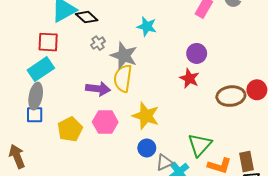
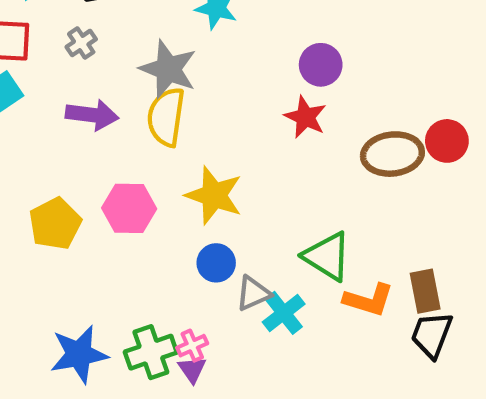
gray cross: (98, 43) -> (81, 43), moved
purple arrow: (98, 89) -> (92, 115), moved
green triangle: (200, 145) -> (327, 256), turned -40

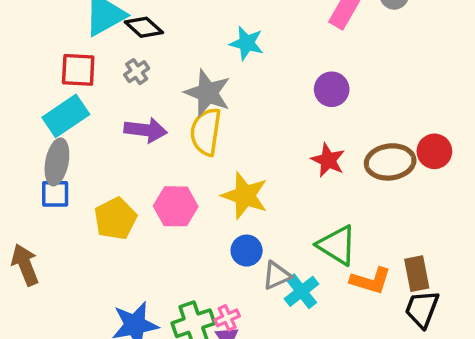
red star: (305, 117) -> (328, 160), moved

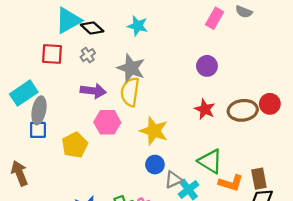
cyan star: (247, 43) -> (138, 26), moved
cyan rectangle: (66, 116) -> (24, 93), moved
pink hexagon: (176, 206) -> (107, 122), moved

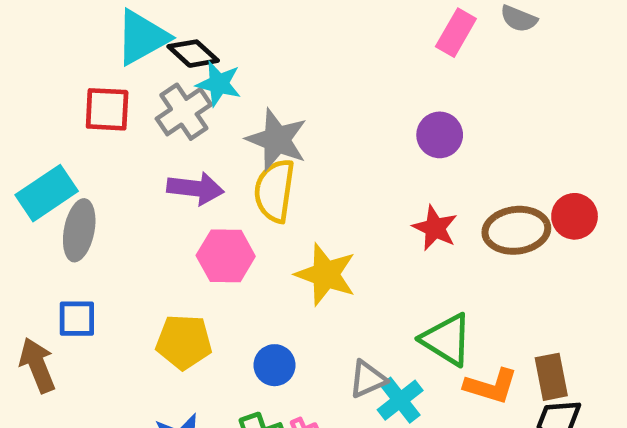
cyan star: (138, 26) -> (219, 84), moved
gray cross: (88, 55) -> (184, 112), size x1.6
blue square: (38, 130) -> (77, 319), moved
yellow pentagon: (75, 145) -> (184, 342), moved, turned 30
blue circle: (155, 165) -> (275, 365), moved

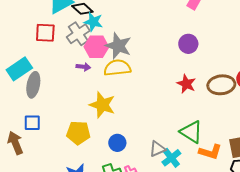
purple arrow: (195, 188) -> (83, 67), size x0.6
yellow semicircle: (275, 191) -> (117, 68), turned 76
pink hexagon: (226, 256) -> (96, 47), moved
yellow star: (326, 274) -> (102, 105), moved

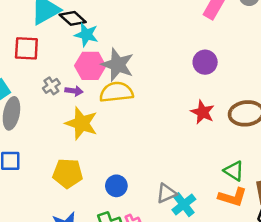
gray cross: (78, 34) -> (51, 86), moved, size x0.6
yellow star: (102, 105) -> (81, 123), moved
green triangle: (191, 132) -> (234, 171), moved, size x0.7

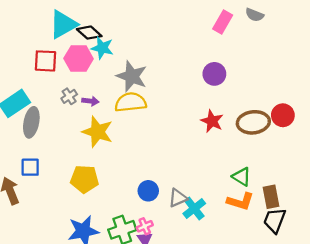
pink hexagon: (90, 66) -> (79, 59), moved
blue circle: (116, 186) -> (148, 191), moved

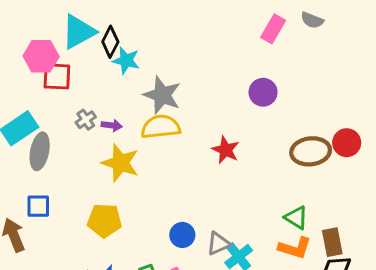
black diamond: (89, 33) -> (110, 42), turned 75
pink hexagon: (79, 59) -> (41, 56), moved
red star: (212, 121) -> (226, 150), moved

